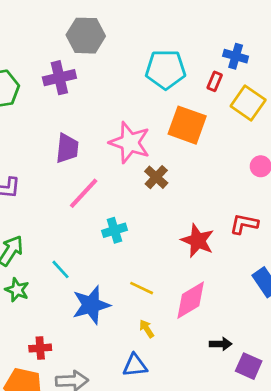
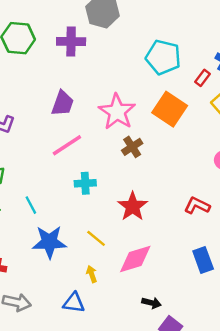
red star: (198, 241) -> (133, 206), moved

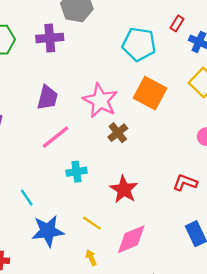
red rectangle: (202, 78) -> (177, 23), moved

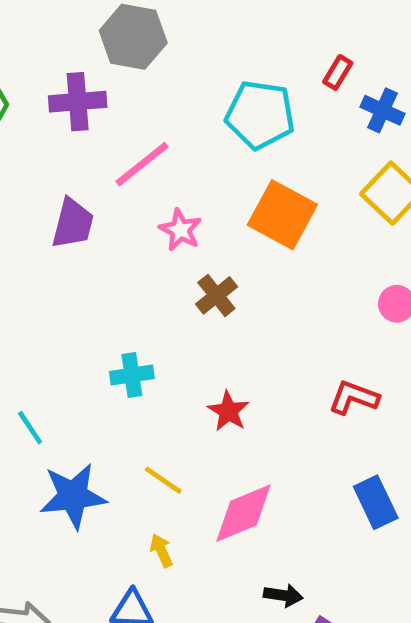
pink star: (100, 101) -> (180, 230), size x0.6
pink line: (56, 137) -> (142, 164), moved
red star: (124, 189) -> (228, 411), size x0.7

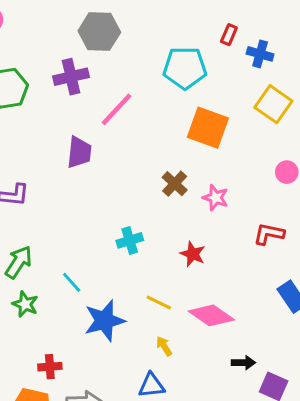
pink star: (180, 230) -> (216, 198), moved
pink diamond: (243, 513) -> (211, 315), turned 66

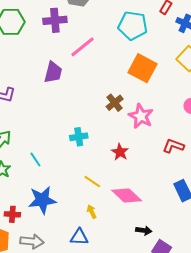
pink star: (216, 198) -> (141, 116), size x1.4
blue star: (105, 321) -> (42, 200), moved

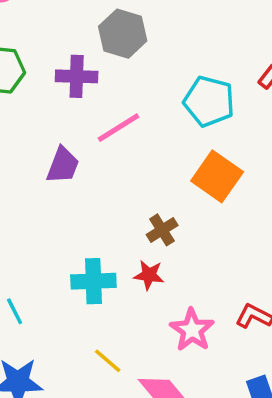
pink star: (141, 116) -> (192, 330), moved
cyan cross: (79, 137) -> (93, 281), size x1.4
red star: (120, 152) -> (149, 275), moved, turned -30

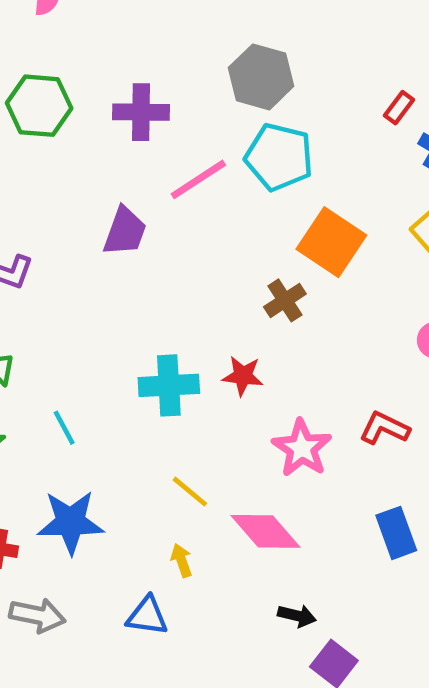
gray hexagon: (123, 34) -> (261, 77), moved
cyan pentagon: (209, 101) -> (279, 157), moved
brown cross: (162, 230) -> (285, 300), moved

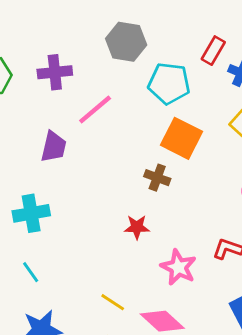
red rectangle: (399, 108) -> (213, 51), size x1.4
cyan pentagon: (279, 157) -> (169, 83), moved
brown cross: (285, 300) -> (157, 178), turned -30
cyan cross: (169, 385) -> (31, 213), moved

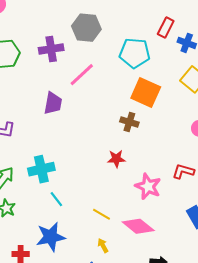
gray hexagon: (126, 42) -> (86, 28), moved
cyan cross: (31, 213) -> (41, 169), moved
cyan line: (31, 272) -> (56, 199), moved

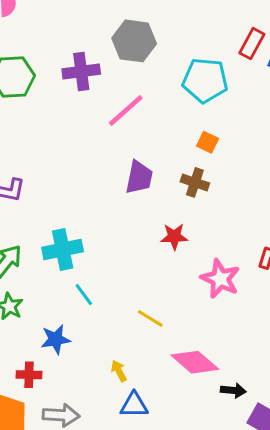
orange square: (146, 93) -> (208, 142), moved, size x0.5
purple trapezoid: (53, 103) -> (139, 177), moved
pink diamond: (138, 226) -> (195, 362), moved
blue star: (51, 237) -> (56, 339), moved, size x0.7
yellow arrow: (103, 246) -> (119, 371), moved

